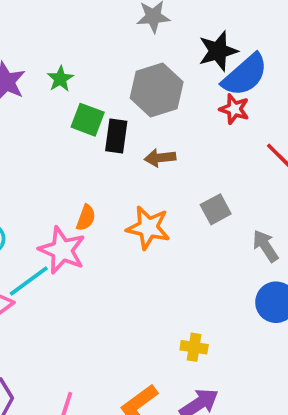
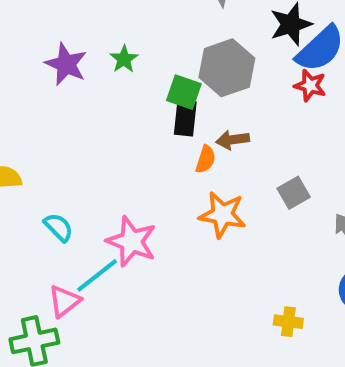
green square: (88, 120) -> (184, 92), moved
orange semicircle: (86, 218) -> (206, 159), moved
yellow cross: (194, 347) -> (288, 322), moved

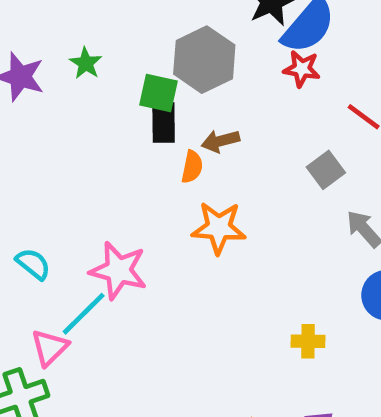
gray square: (294, 193) -> (326, 170), moved

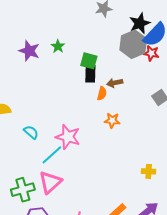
gray hexagon: (204, 60) -> (133, 44), moved
orange star: (219, 228) -> (112, 120), size x0.7
pink triangle: (50, 348) -> (50, 182), moved, size x1.4

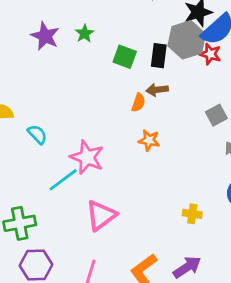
black rectangle: (90, 74) -> (159, 56), moved
cyan semicircle: (31, 132) -> (37, 134), moved
pink triangle: (50, 182) -> (101, 215), moved

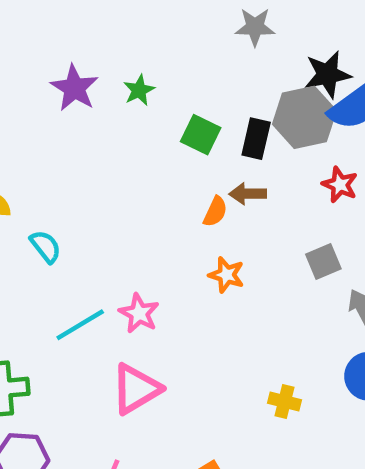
red star: (210, 54) -> (340, 185), moved
gray square: (216, 115) -> (323, 262), moved
pink star: (87, 157) -> (139, 313), moved, size x0.7

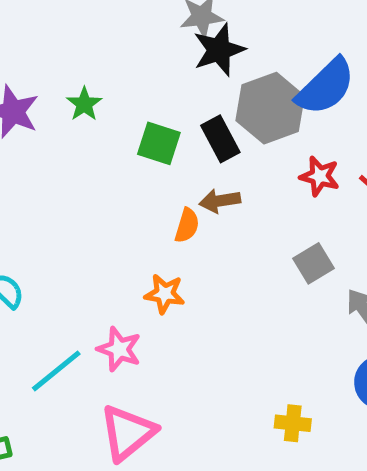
black star: (327, 74) -> (219, 50), moved
black rectangle: (256, 139) -> (220, 139), turned -33
orange star: (226, 275) -> (165, 294), moved

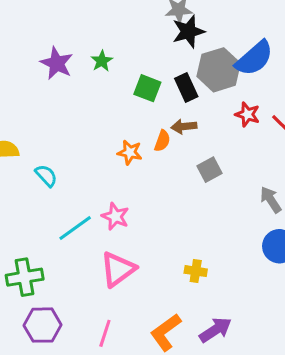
gray square: (313, 263) -> (209, 170), moved
orange star: (165, 294) -> (130, 152), moved
yellow cross: (293, 423) -> (196, 271), moved

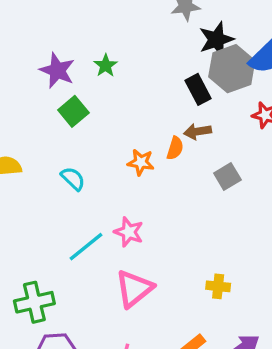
black star: (188, 31) -> (216, 39), moved
green square: (147, 88) -> (73, 111), moved, turned 32
cyan semicircle: (46, 176) -> (73, 179), moved

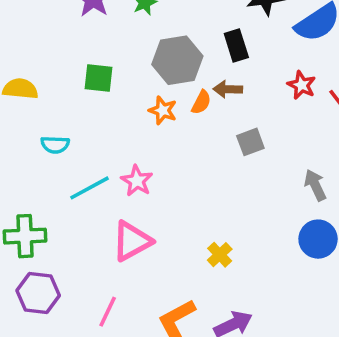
gray hexagon: (232, 69) -> (177, 60), moved
green square: (73, 111) -> (98, 78), moved, turned 36
cyan semicircle: (73, 179) -> (55, 145), moved, turned 128
yellow cross: (218, 286) -> (220, 255), turned 30

